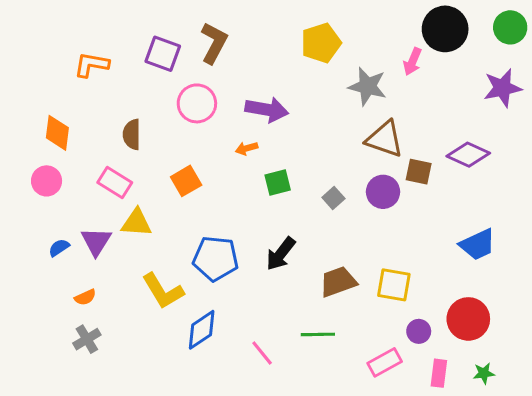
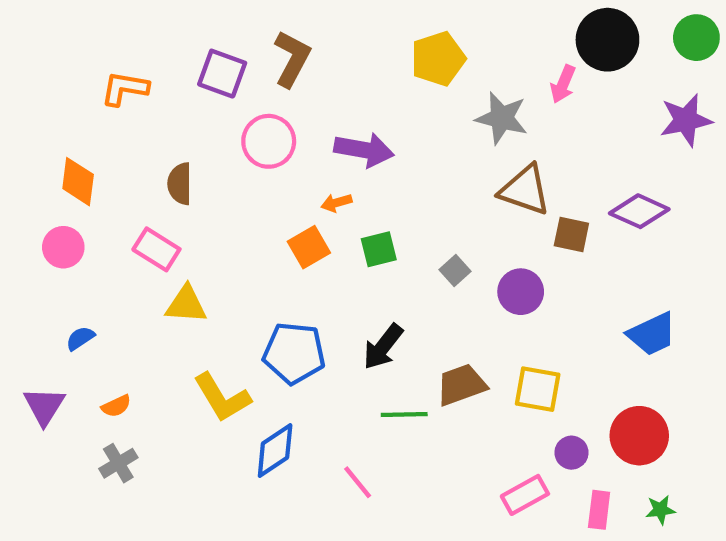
orange square: (186, 181) -> (309, 247), moved
purple circle: (383, 192) -> (521, 292), moved
purple triangle: (96, 241) -> (44, 406), moved
green line: (318, 334) -> (404, 414), moved

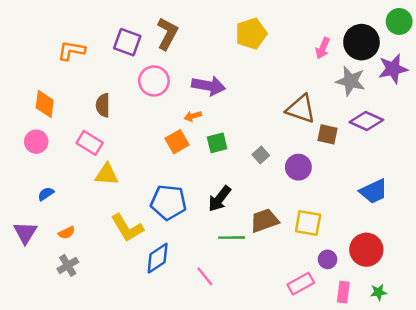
black circle: (607, 40) -> (361, 42), moved
gray star: (502, 118) -> (351, 81), moved

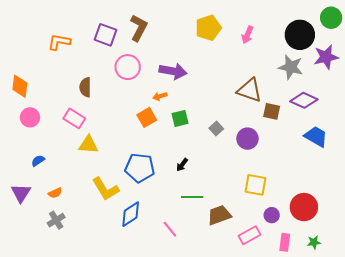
pink arrow: (323, 48) -> (247, 35), moved
orange diamond: (45, 104) -> (20, 86), moved
blue trapezoid: (374, 191) -> (316, 137), moved, turned -125
black arrow: (219, 199) -> (182, 165), size x0.6
brown trapezoid: (264, 221) -> (219, 215), moved

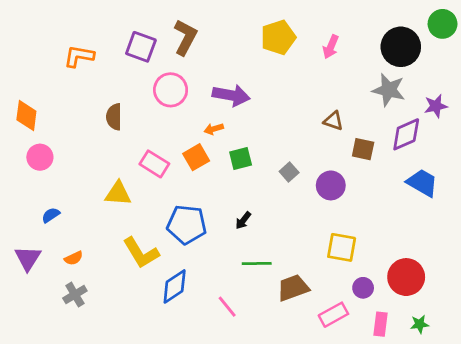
purple star: (326, 57) -> (436, 106), moved, size x0.7
brown triangle: (250, 90) -> (333, 121), size x0.6
purple diamond: (304, 100) -> (406, 134), turned -48
pink rectangle: (74, 118) -> (154, 164), moved

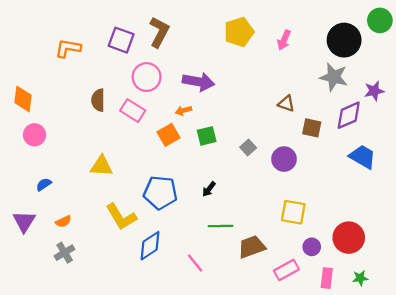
pink rectangle: (154, 164) -> (133, 111), moved

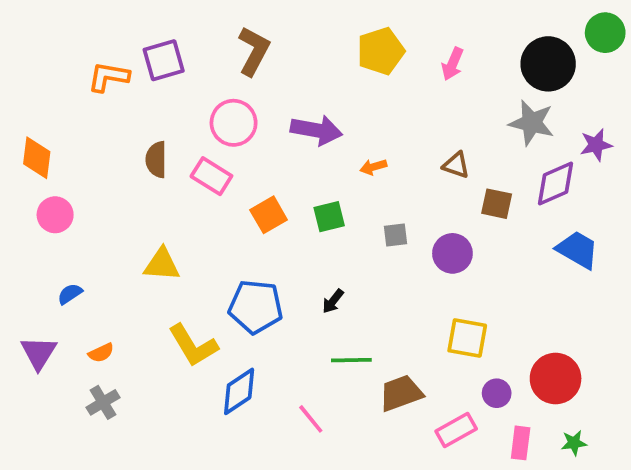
purple square: (121, 40) -> (164, 60), moved, turned -36
orange arrow: (184, 111) -> (373, 167), moved
gray square: (248, 148) -> (395, 235), turned 35

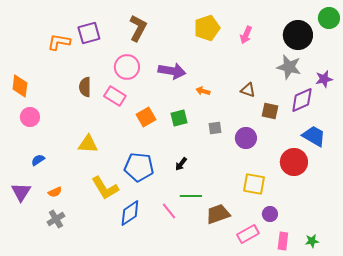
orange arrow: (373, 167) -> (203, 91), turned 32
red circle: (556, 378) -> (294, 162), moved
pink line: (311, 419) -> (169, 211), moved

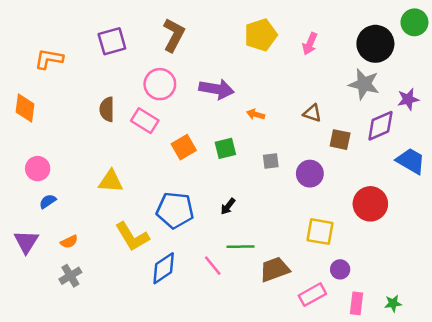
orange L-shape: (59, 42) -> (49, 59), moved
pink circle: (30, 117) -> (38, 169), moved
blue trapezoid: (314, 136) -> (411, 161), moved

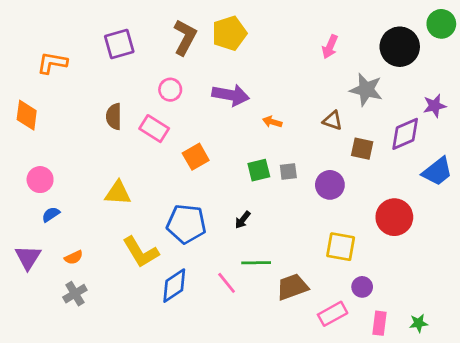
yellow pentagon: (261, 35) -> (229, 33), moved
pink circle: (160, 84) -> (170, 90), size x0.7
gray star: (364, 84) -> (366, 90), moved
green square: (225, 148) -> (259, 170), moved
blue trapezoid: (411, 161) -> (437, 172), turned 112

